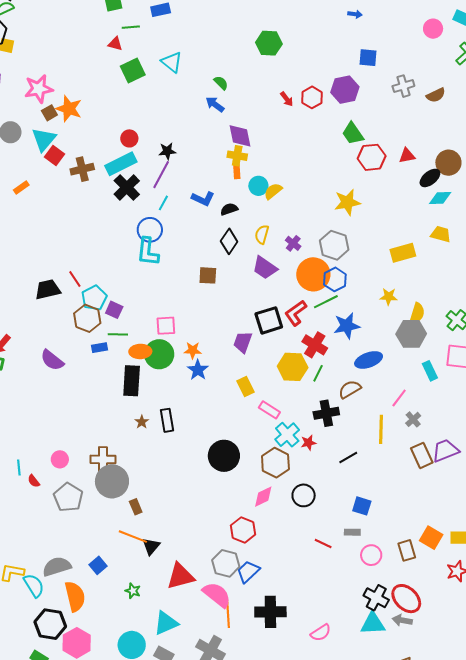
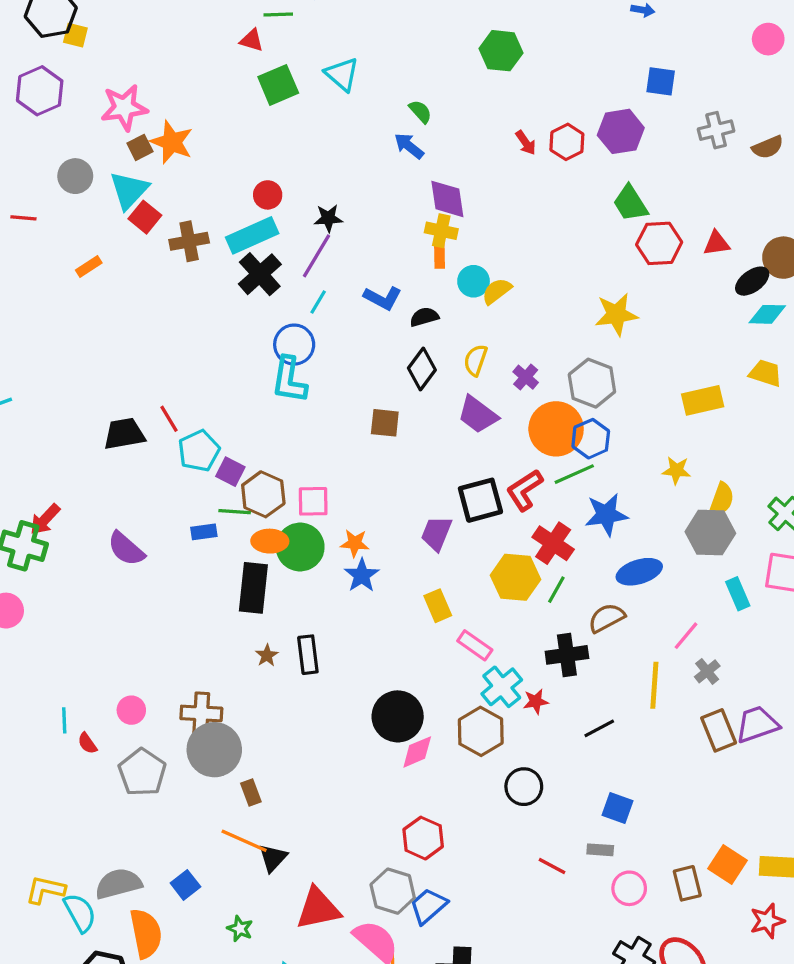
brown hexagon: (87, 318) -> (263, 494), moved
pink diamond: (263, 497) -> (417, 752), moved

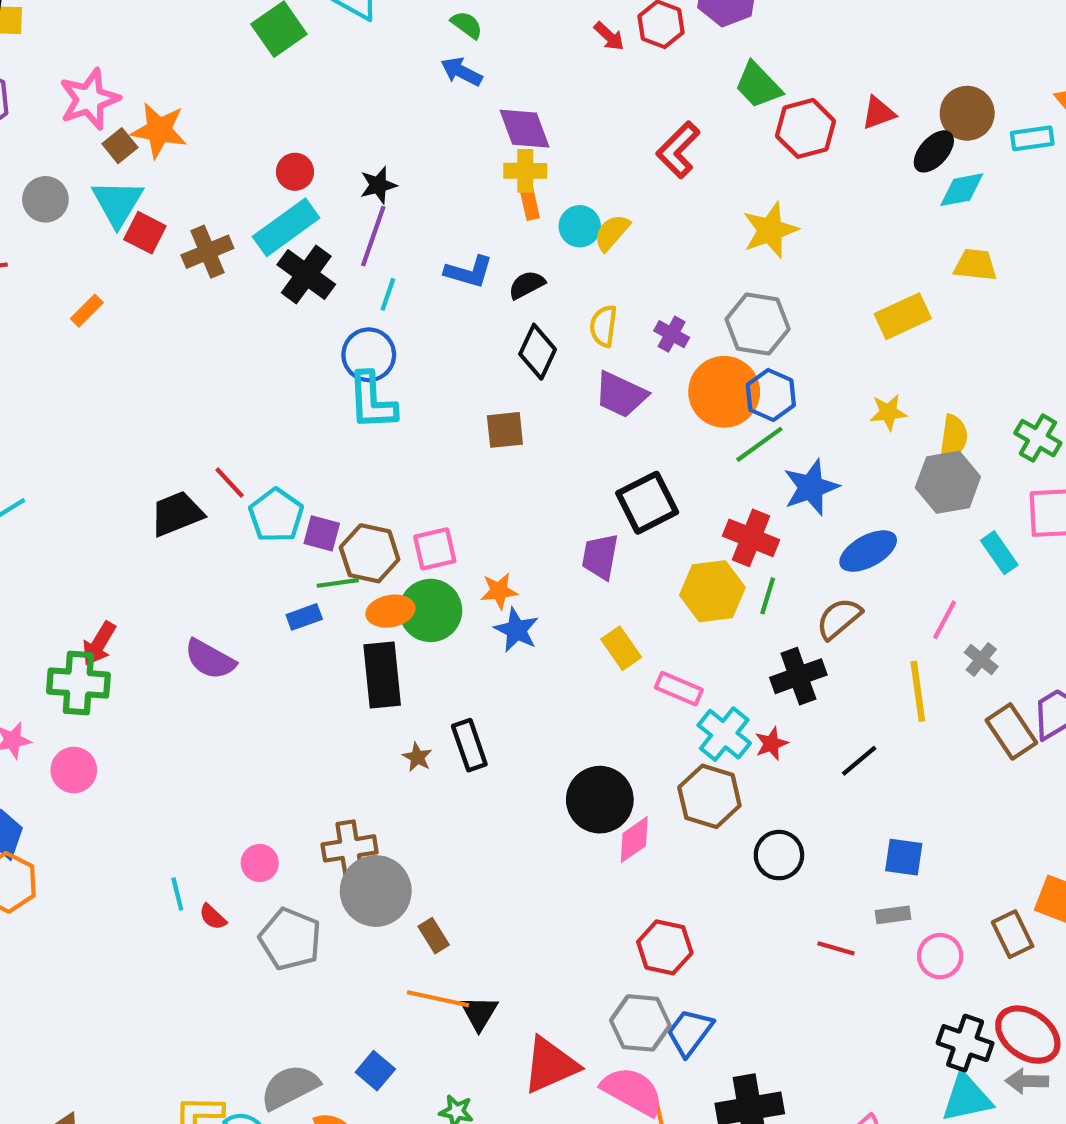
red L-shape: (524, 490) -> (678, 150), moved

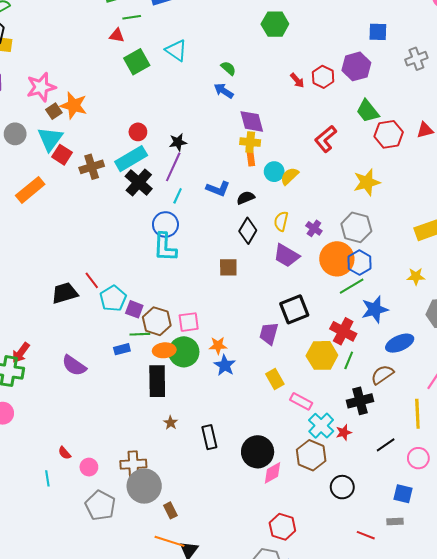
orange rectangle: (87, 311) -> (30, 190), size x1.8
black rectangle: (469, 745) -> (209, 437), moved
red semicircle: (213, 917) -> (65, 453), moved
pink circle: (940, 956) -> (418, 458), moved

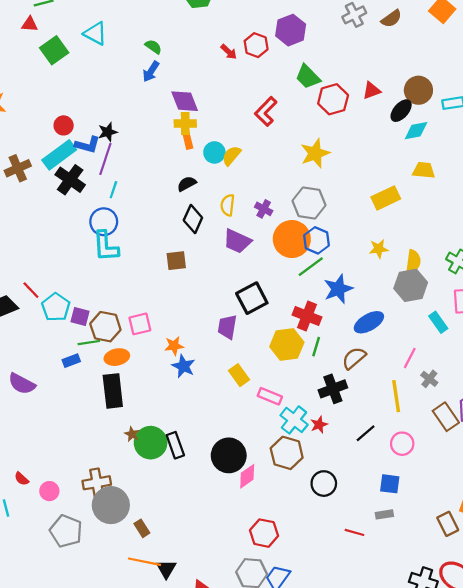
blue arrow: (224, 91) -> (151, 71), turned -84
blue L-shape: (218, 189) -> (87, 145), moved
green circle: (184, 352) -> (151, 443), moved

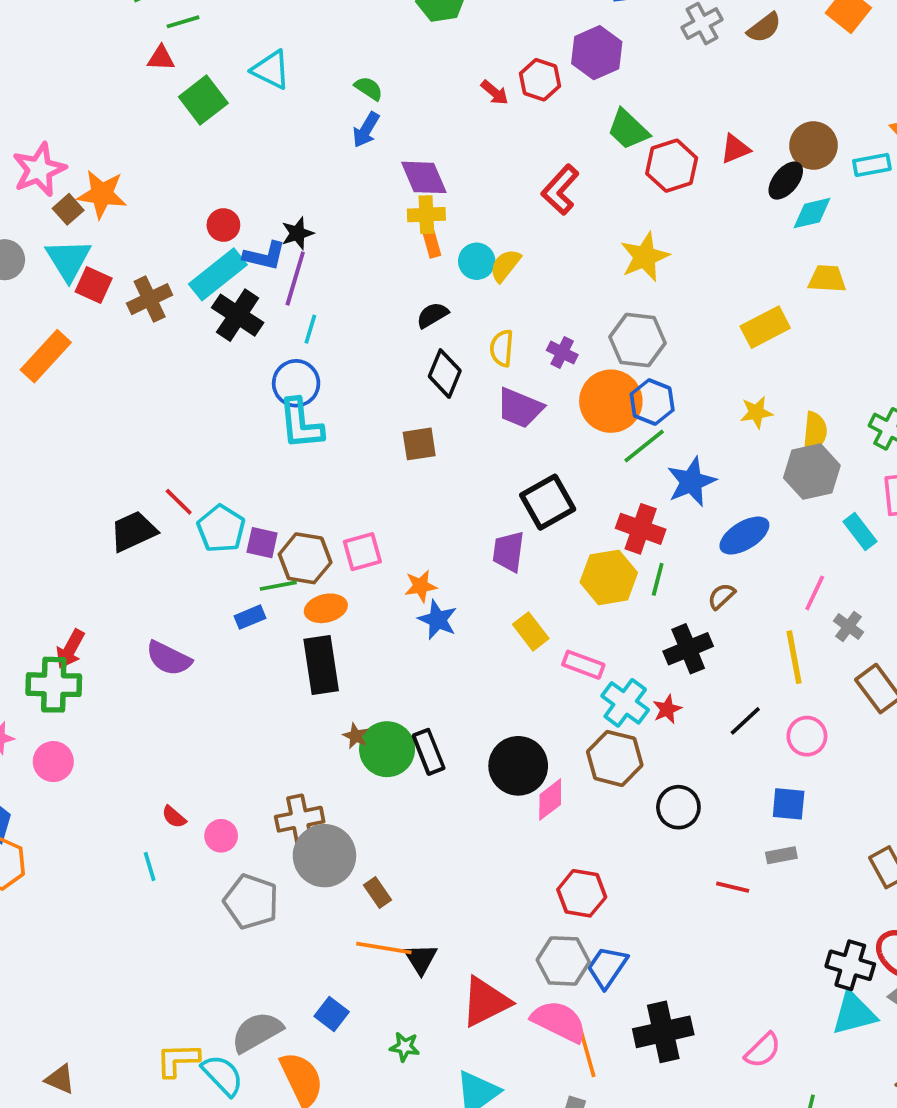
brown semicircle: (354, 358) -> (721, 596), size x0.7

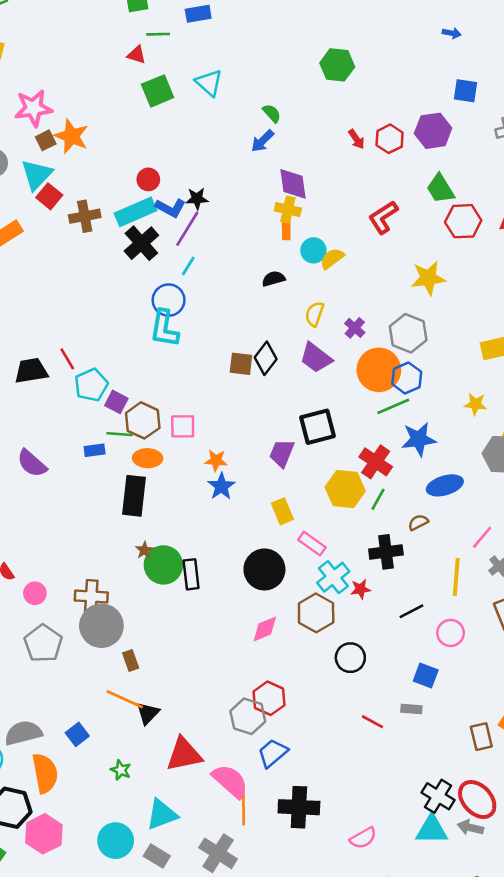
black diamond: (445, 374) -> (266, 358), moved
black circle: (518, 766) -> (264, 569), moved
gray hexagon: (563, 961) -> (248, 716), moved

